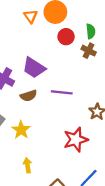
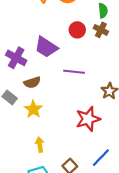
red circle: (66, 37) -> (77, 30), moved
brown semicircle: (29, 96) -> (32, 82), moved

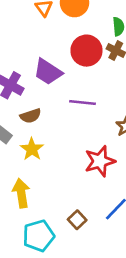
red circle: (77, 30) -> (86, 51), size x1.5
yellow arrow: (40, 145) -> (21, 193), moved, size x1.5

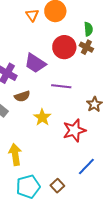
yellow star: (32, 149) -> (42, 117), moved
brown square: (77, 220) -> (57, 186), moved

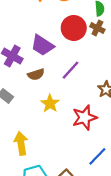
purple line: (61, 86) -> (70, 70), turned -54
brown semicircle: (22, 96) -> (36, 74), moved

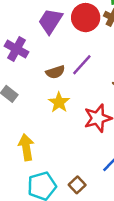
purple trapezoid: (42, 45) -> (50, 21), moved, turned 90
brown semicircle: (36, 74) -> (55, 72), moved

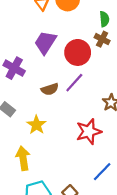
red circle: (86, 18) -> (78, 52), moved
yellow star: (59, 102) -> (36, 125), moved

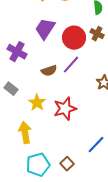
brown cross: (102, 39) -> (97, 34), moved
red star: (89, 132) -> (65, 109), moved

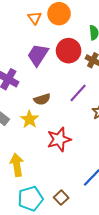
red circle: (74, 38) -> (69, 51), moved
purple line: (71, 65) -> (78, 93), moved
yellow star: (37, 103) -> (29, 119), moved

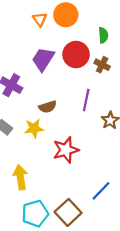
purple line: (78, 93) -> (86, 100), turned -30
yellow star: (29, 119) -> (34, 128), turned 30
brown square: (61, 198) -> (68, 212), size x1.6

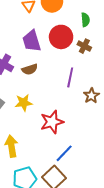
purple trapezoid: (43, 59) -> (32, 41), turned -50
brown semicircle: (48, 107) -> (30, 69), moved
blue line: (101, 191) -> (64, 153), moved

